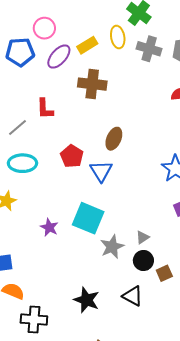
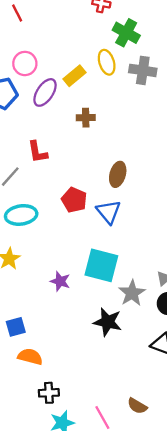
brown cross: (92, 84) -> (86, 118), size x0.6
black star: (87, 300) -> (108, 322), moved
black cross: (34, 319) -> (49, 393), moved, size x0.7

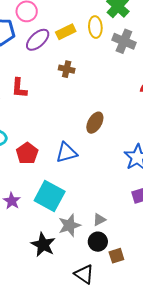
brown ellipse: (118, 174) -> (95, 123), moved
red pentagon: (74, 200) -> (27, 153), moved
blue triangle: (108, 212) -> (66, 153), turned 40

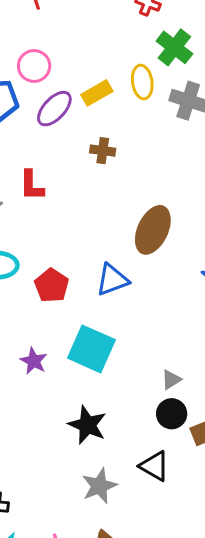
brown ellipse: (95, 123) -> (153, 230), size x1.4
gray star: (69, 225) -> (99, 486), moved

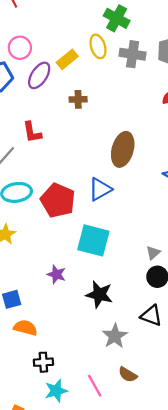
red pentagon: (52, 286) -> (58, 200), size x1.4
purple star: (34, 361) -> (56, 274), moved

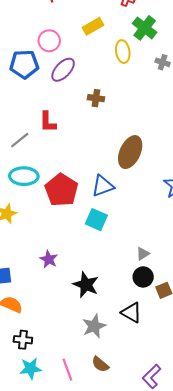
gray cross: (133, 54) -> (163, 62), moved, size x0.6
yellow rectangle: (67, 59) -> (93, 26), moved
cyan square: (93, 240) -> (96, 220), moved, size x0.7

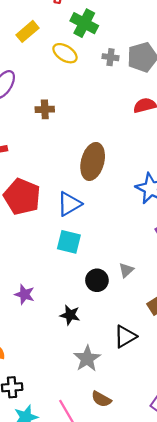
yellow ellipse: (123, 52) -> (65, 53), turned -40
red pentagon: (61, 190) -> (22, 197), moved
black circle: (143, 277) -> (97, 280), moved
black star: (86, 285) -> (70, 315), size x0.7
black triangle: (131, 312) -> (125, 336), turned -50

